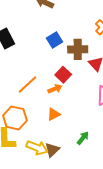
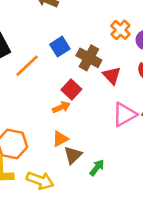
brown cross: (78, 49) -> (89, 58), turned 30
orange line: (27, 84) -> (27, 66), moved
brown triangle: (52, 150) -> (73, 155), moved

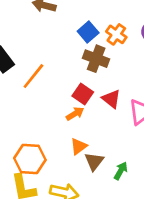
orange cross: (120, 30) -> (116, 34), moved
blue square: (60, 47) -> (88, 32), moved
red triangle: (112, 75) -> (111, 99), moved

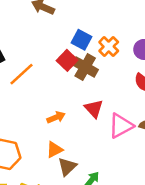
blue square: (88, 32) -> (82, 40), turned -30
red square: (83, 94) -> (67, 60), moved

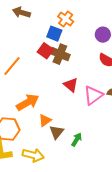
orange cross: (109, 47) -> (66, 19), moved
orange arrow: (56, 117) -> (28, 102), moved, size x1.6

